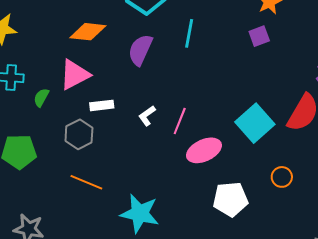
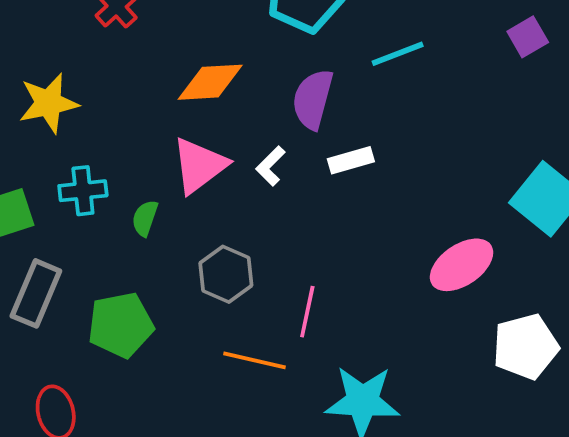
cyan line: (189, 33) -> (398, 54), turned 68
white rectangle: (102, 105) -> (351, 160), moved
white L-shape: (147, 116) -> (271, 166), moved
pink line: (180, 121) -> (307, 312), moved

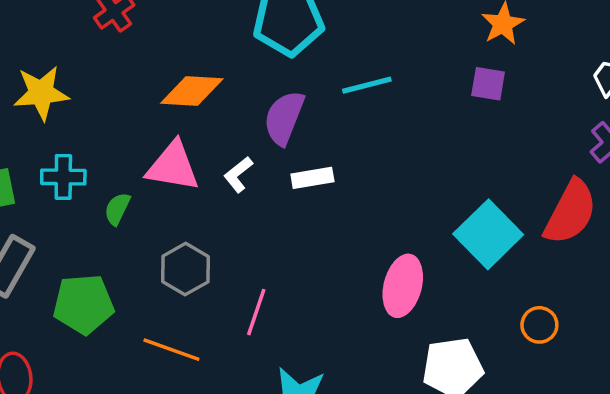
purple square: (528, 37) -> (488, 84), turned 33
pink triangle: (199, 165) -> (173, 166), turned 40
pink ellipse: (462, 265) -> (403, 286), turned -48
orange line: (255, 360) -> (171, 350), moved

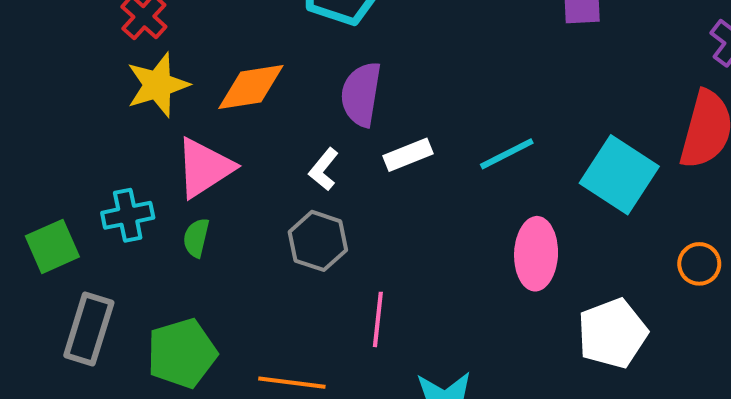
cyan line: (367, 85) -> (507, 154), moved
yellow star: (41, 93) -> (158, 85), moved
pink triangle: (173, 166) -> (204, 168), moved, turned -30
gray hexagon: (185, 269) -> (318, 241), moved

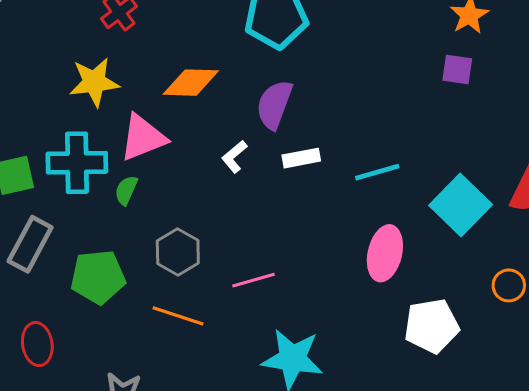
yellow star: (158, 85) -> (94, 82), moved
cyan cross: (128, 215) -> (77, 163), size x1.5
gray hexagon: (318, 241) -> (178, 252), moved
pink line: (378, 319) -> (254, 280), turned 57

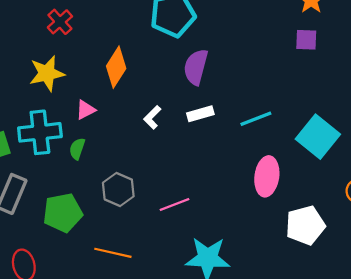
orange diamond: (191, 83) -> (116, 67), turned -54
purple semicircle: (274, 105) -> (196, 67), moved
pink triangle: (143, 138) -> (85, 110), size x0.6
orange line: (178, 316) -> (113, 253), moved

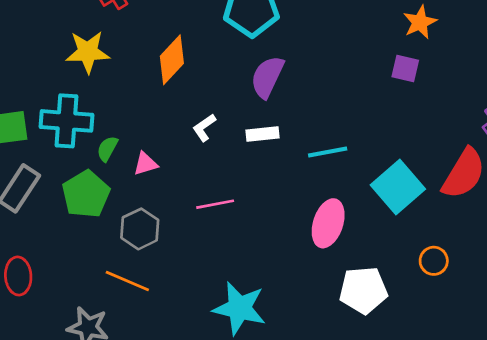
pink triangle: (85, 110) -> (145, 164), moved
gray hexagon: (118, 190) -> (140, 229), moved
pink line: (174, 204) -> (215, 204), moved
green pentagon: (63, 213) -> (86, 194), moved, turned -30

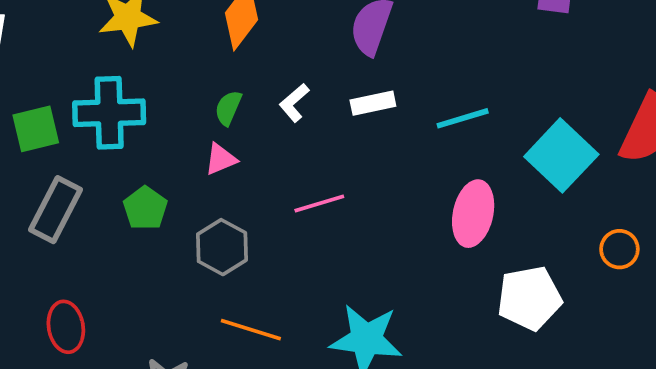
green semicircle: (107, 149) -> (228, 108), moved
green pentagon: (86, 194) -> (145, 208), size x0.7
orange line: (127, 281) -> (251, 330), moved

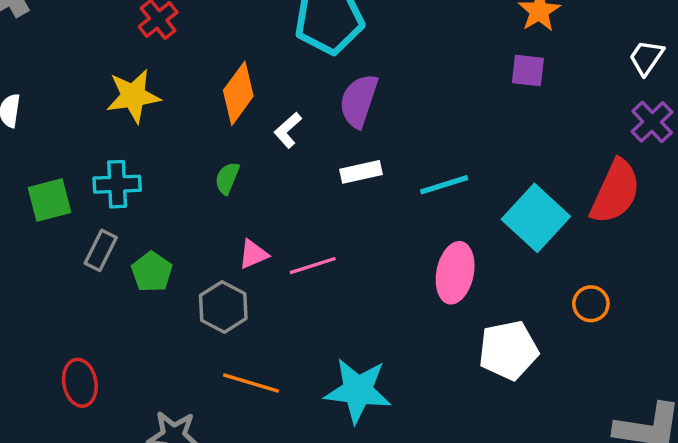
white L-shape: (294, 103) -> (288, 130), moved
cyan cross: (109, 113) -> (117, 184), size x0.7
pink triangle: (221, 159) -> (253, 254), moved
gray rectangle: (55, 210) -> (101, 250), moved, size x0.7

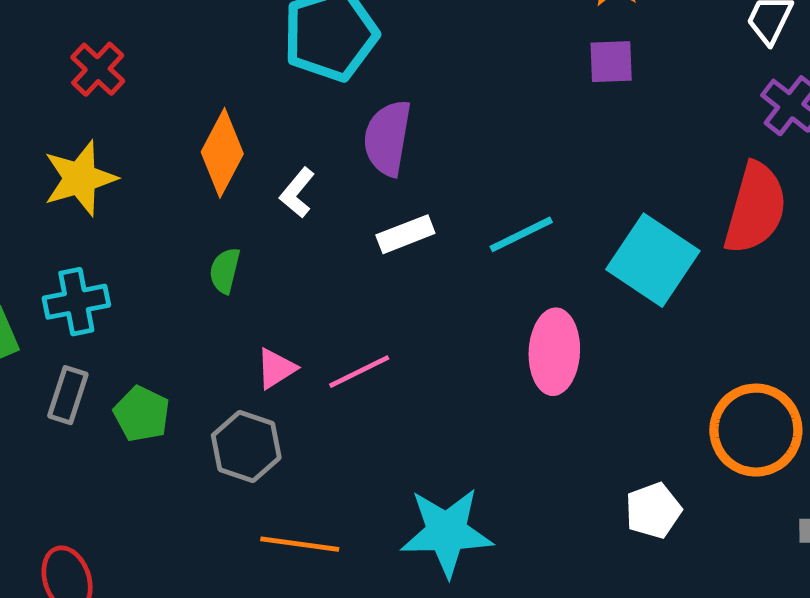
orange circle: (591, 304) -> (756, 430), moved, size x1.8
white pentagon: (508, 350) -> (653, 510), moved, size x0.7

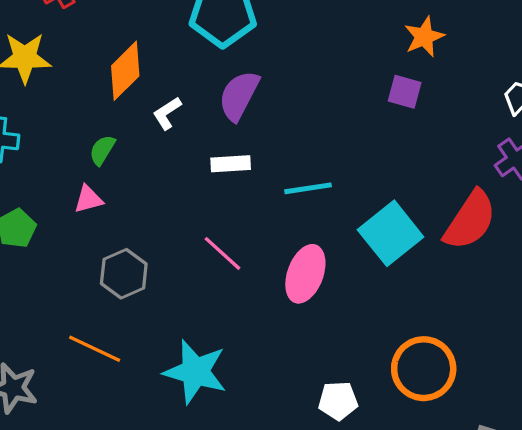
pink triangle: (276, 368) -> (88, 199), moved
pink line: (359, 372) -> (222, 253), moved, turned 51
gray hexagon: (246, 447) -> (124, 274), moved

